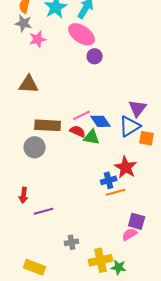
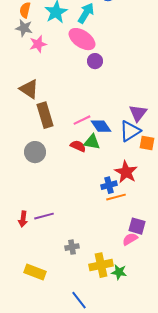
brown triangle: (29, 84) -> (29, 89), turned 30
brown rectangle: (48, 125) -> (45, 115), moved, turned 70
red semicircle: (78, 131) -> (78, 146), moved
red arrow: (24, 195) -> (23, 219), moved

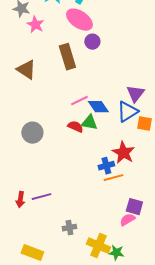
pink star: (38, 44) -> (35, 25), turned -30
brown rectangle: (45, 115) -> (67, 57), moved
yellow cross: (101, 265) -> (98, 246), turned 35

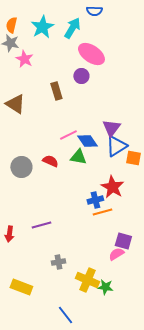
pink ellipse: (79, 20) -> (91, 54), moved
brown rectangle: (67, 57) -> (56, 91), size x0.7
purple triangle: (135, 94) -> (111, 128), moved
red semicircle: (75, 127) -> (50, 161), moved
purple line: (41, 197) -> (41, 225), moved

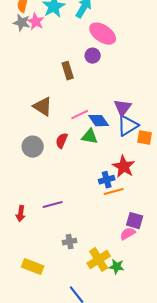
pink star: (24, 59) -> (36, 22), moved
brown triangle: (15, 104) -> (43, 107), moved
red semicircle: (50, 161) -> (62, 141), turned -91
yellow cross: (87, 280) -> (99, 260), turned 35

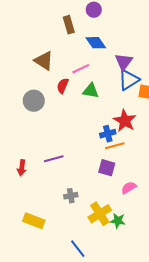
blue diamond: (99, 121) -> (96, 43), moved
red semicircle: (62, 141) -> (63, 86), moved
purple square: (135, 221) -> (107, 168), moved

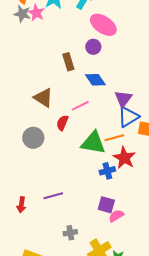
green triangle: (91, 91) -> (93, 143), moved, size x1.5
orange line: (115, 146) -> (114, 138), moved
pink semicircle: (129, 188) -> (116, 216), moved

